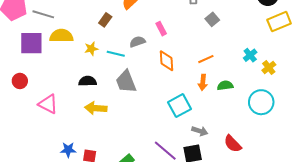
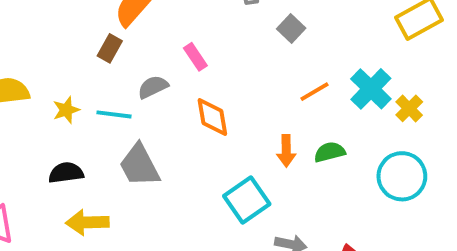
brown rectangle: (105, 20) -> (110, 48), moved
cyan cross: (250, 55) -> (371, 89), size x1.5
orange line: (206, 59) -> (314, 92), moved

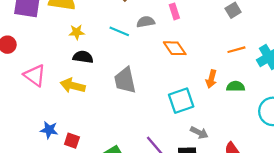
yellow star: (66, 110) -> (77, 32), moved
orange diamond: (212, 117) -> (175, 48), turned -40
gray trapezoid: (139, 165) -> (125, 80), moved
yellow arrow: (87, 222) -> (73, 86), moved

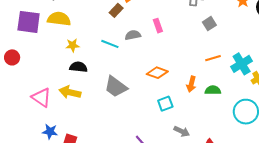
orange diamond: (175, 48) -> (157, 73), moved, turned -35
pink triangle: (35, 75) -> (41, 98), moved
gray trapezoid: (125, 80) -> (116, 87), turned -40
cyan square: (181, 101) -> (165, 104), size x0.7

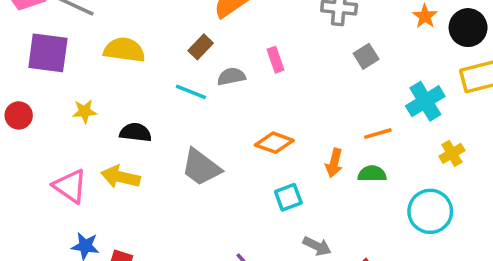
brown rectangle: (116, 10) -> (201, 47), moved
yellow semicircle: (59, 19) -> (124, 50), moved
yellow star: (73, 45) -> (85, 111), moved
orange line: (213, 58) -> (378, 134), moved
cyan cross: (242, 64) -> (425, 101), moved

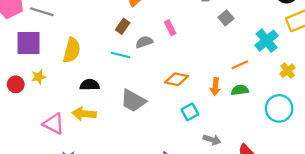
yellow semicircle: (124, 50) -> (72, 50), moved, turned 105
yellow star: (85, 111) -> (39, 77), moved

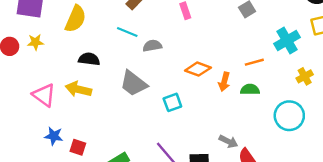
gray semicircle: (144, 42) -> (152, 46), moved
orange diamond: (177, 79) -> (198, 69), moved
cyan square: (190, 112) -> (172, 102), moved
gray arrow: (212, 140) -> (228, 141), moved

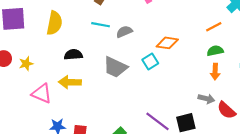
yellow star: (35, 42) -> (26, 64), moved
orange arrow: (224, 82) -> (215, 72), moved
cyan square: (172, 102) -> (150, 61), moved

